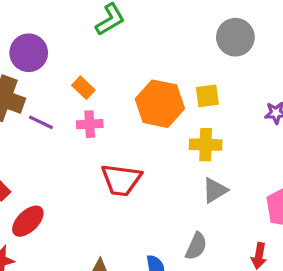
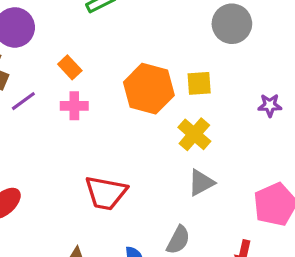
purple line: (41, 122) -> (23, 101), turned -65
yellow cross: (206, 145) -> (194, 134), turned 36
red trapezoid: (121, 180) -> (106, 193), moved

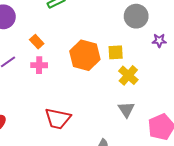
purple star: (270, 105) -> (159, 41), moved
yellow cross: (194, 134) -> (128, 75), moved
gray triangle: (201, 183) -> (126, 109), moved, turned -36

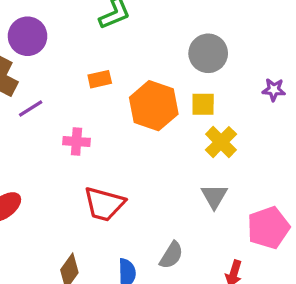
gray circle: (136, 16) -> (208, 53), moved
orange rectangle: (37, 42) -> (100, 79), moved, turned -64
pink cross: (39, 65) -> (76, 142), moved

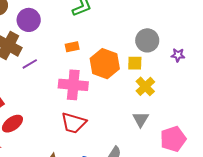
gray circle: (208, 53) -> (147, 40), moved
pink cross: (76, 142) -> (73, 85), moved, size x1.8

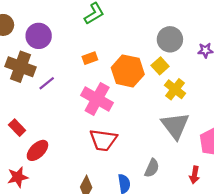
yellow square: (135, 63) -> (160, 66), turned -35
pink cross: (73, 85) -> (97, 99), turned 32
gray triangle: (141, 119) -> (175, 126), size x1.6

